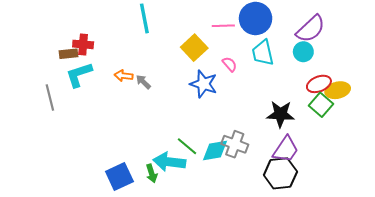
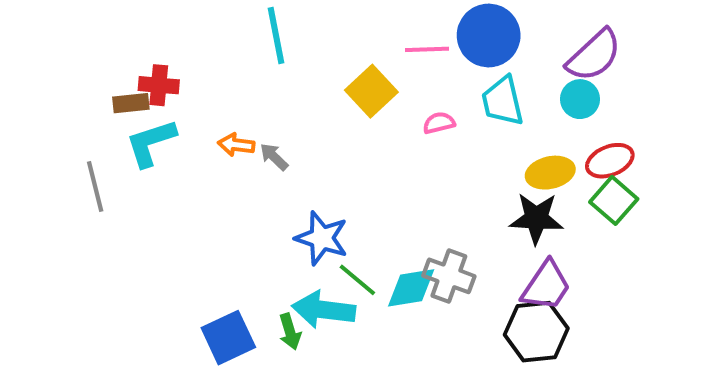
pink semicircle: (230, 64) -> (439, 123), turned -63
blue star: (204, 84) -> (322, 238), moved
yellow ellipse: (338, 90) -> (550, 173), moved

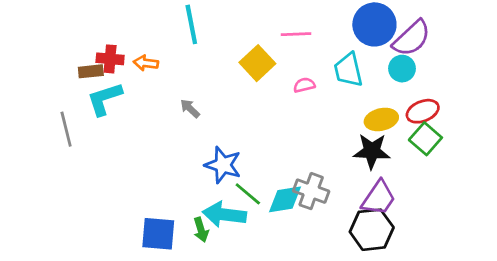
blue circle: (489, 35) -> (374, 24), moved
orange arrow: (236, 145) -> (146, 63), moved
blue square: (228, 338) -> (158, 234), turned 30

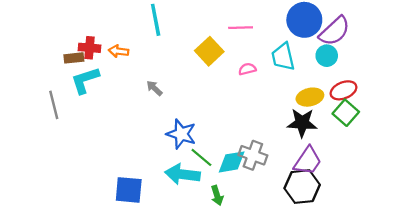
green arrow: (201, 230) -> (217, 196), moved

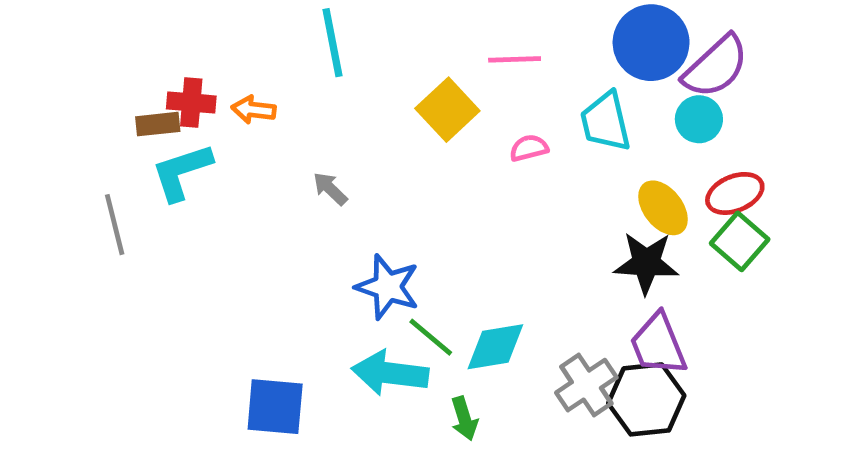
yellow ellipse: (310, 97) -> (663, 208), turned 65
gray cross: (253, 155) -> (586, 385), moved, turned 36
purple trapezoid: (308, 161) -> (658, 344), turned 124

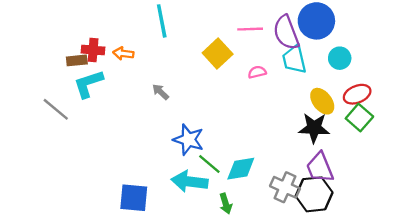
purple semicircle: (716, 67) -> (286, 33), moved, turned 112
gray line: (115, 225) -> (56, 109), turned -36
gray cross: (586, 385) -> (285, 187), turned -32

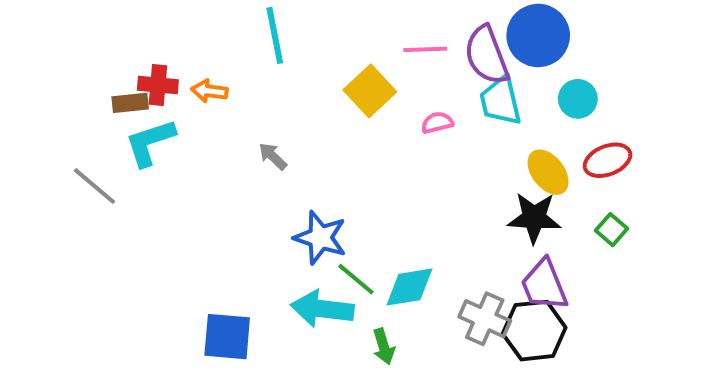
green square: (359, 117) -> (611, 230), moved, size x0.7

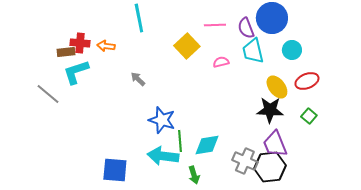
purple semicircle: (487, 55) -> (246, 28), size x0.7
green line: (356, 279) -> (180, 141), turned 45

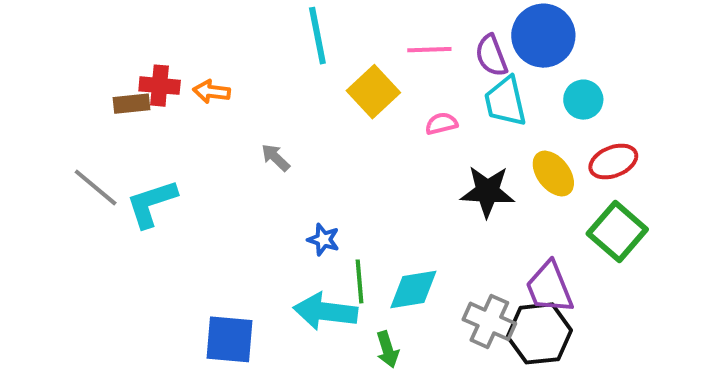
cyan line: (139, 18) -> (317, 36), moved
cyan L-shape: (76, 72) -> (152, 203), moved
black star: (270, 110) -> (487, 191), moved
green square: (309, 116) -> (617, 231), size x1.8
blue star: (162, 120) -> (323, 239), size x0.6

